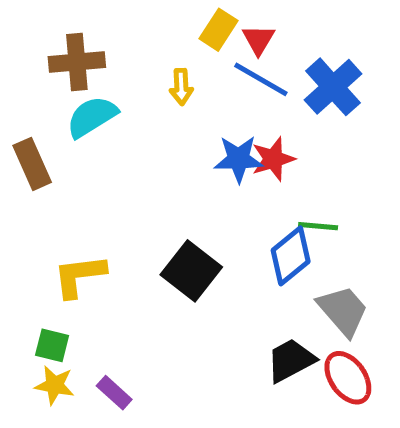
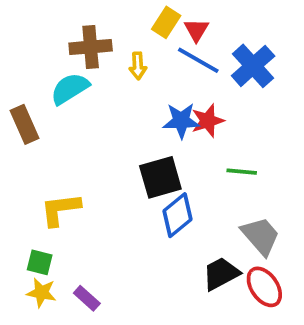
brown cross: (77, 62) -> (91, 47), moved
blue diamond: (291, 256) -> (177, 215), moved
black square: (191, 271) -> (160, 177), moved, turned 36

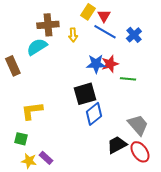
blue cross: (253, 66) -> (134, 35), size x0.7
green line: (242, 172) -> (128, 79), moved
yellow star: (41, 293) -> (29, 161), moved

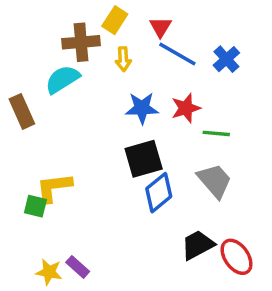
yellow rectangle: (88, 12) -> (115, 20), moved
red triangle: (104, 16) -> (160, 27), moved
blue star: (96, 64) -> (142, 108), moved
gray trapezoid: (138, 125) -> (215, 181), moved
green square: (21, 139) -> (35, 206), moved

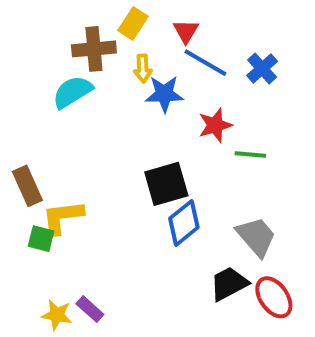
blue star: (142, 108) -> (164, 94), moved
brown rectangle: (22, 111) -> (27, 186), moved
gray trapezoid: (215, 181) -> (256, 237), moved

